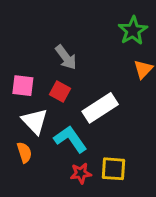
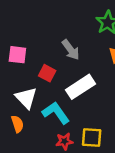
gray arrow: (66, 57) -> (71, 50), moved
pink square: (23, 86) -> (17, 55), moved

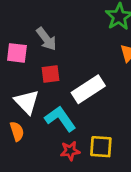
gray arrow: (71, 50) -> (46, 39), moved
red square: (47, 73) -> (51, 74), turned -35

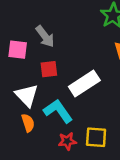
orange semicircle: (17, 131) -> (28, 123), moved

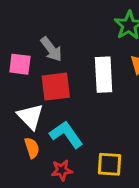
red square: (49, 69) -> (56, 87), size x1.5
white rectangle: (84, 84) -> (104, 75), moved, turned -60
red star: (67, 141) -> (62, 170), moved

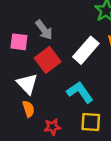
white rectangle: (104, 75) -> (86, 50), turned 44
red square: (56, 87) -> (48, 60), turned -30
cyan L-shape: (66, 134) -> (80, 92), moved

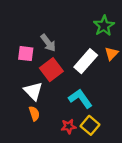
yellow square: (91, 122) -> (90, 125), turned 36
red star: (52, 127) -> (69, 126), moved

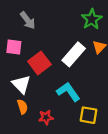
gray arrow: (48, 43) -> (28, 20), moved
yellow square: (90, 125) -> (89, 115), moved, turned -30
red star: (69, 126) -> (46, 117), moved

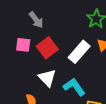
red square: (39, 63) -> (47, 48), moved
white triangle: (21, 84) -> (47, 78), moved

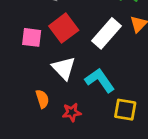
pink square: (23, 45) -> (32, 37), moved

